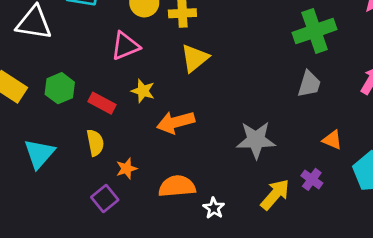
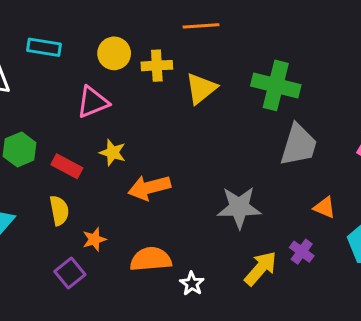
green cross: (315, 31) -> (276, 85), moved, turned 33
yellow triangle: (195, 58) -> (201, 88), moved
gray trapezoid: (309, 84) -> (299, 145), size x1.4

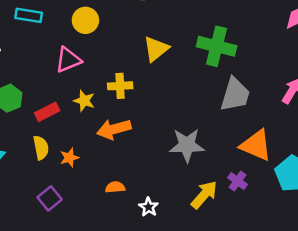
yellow cross: (157, 66) -> (120, 86), moved
red rectangle: (67, 166) -> (47, 112), turned -55
orange triangle: (325, 207) -> (256, 145), size x1.8
orange star: (94, 239) -> (69, 158), moved
orange semicircle: (151, 259) -> (115, 187), size x0.6

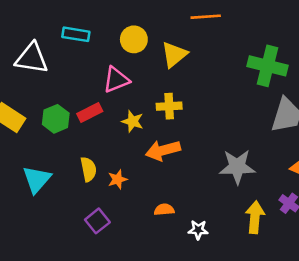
yellow triangle: (156, 49) -> (174, 55), moved
red rectangle: (47, 112) -> (90, 113), moved
yellow arrow: (204, 195) -> (255, 217), turned -36
white star: (149, 207) -> (198, 230), turned -30

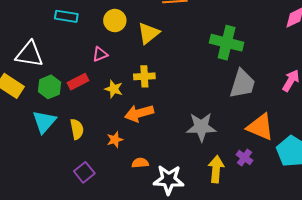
white triangle: (32, 58) -> (29, 54), moved
pink triangle: (116, 80) -> (100, 54), size x0.7
cyan triangle: (37, 179) -> (44, 122), moved
orange star: (117, 179) -> (115, 140), moved
white star: (198, 230) -> (169, 180), size x1.8

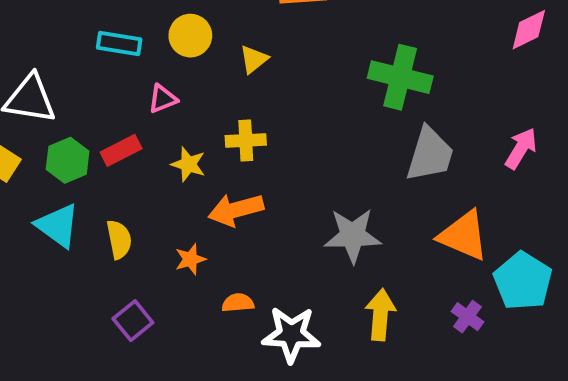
cyan rectangle: (66, 16) -> (119, 43), moved
yellow triangle: (149, 33) -> (254, 59), size x0.7
cyan triangle: (44, 122) -> (58, 226), turned -35
purple cross: (245, 158) -> (467, 317), moved

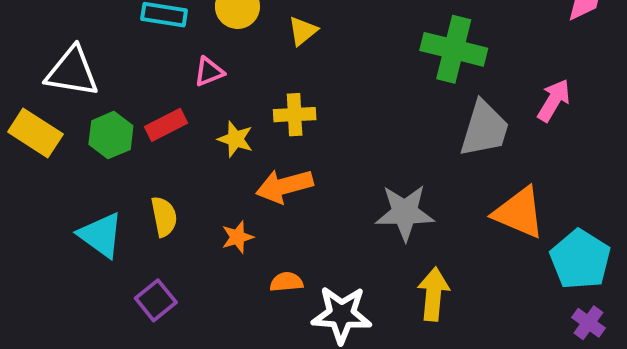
pink arrow: (521, 148) -> (554, 100), moved
cyan triangle: (58, 226) -> (101, 235), moved
purple cross: (467, 317) -> (588, 323), moved
purple square: (133, 321) -> (156, 300), moved

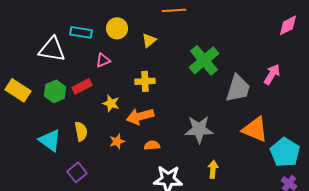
green cross: (454, 49) -> (204, 60), moved, turned 36
white triangle: (72, 72) -> (52, 49), moved
yellow star: (235, 139) -> (111, 103), moved
orange semicircle: (286, 282) -> (152, 145), moved
yellow arrow: (433, 294) -> (213, 169), size x0.7

